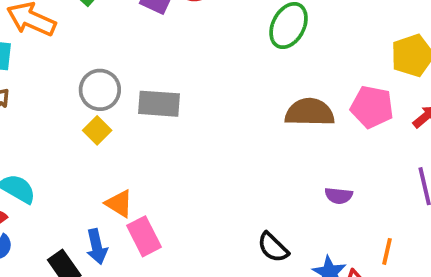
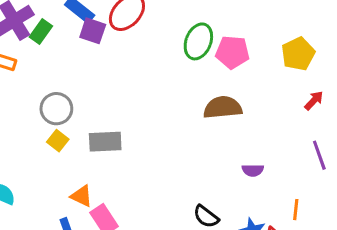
gray rectangle: (159, 104) -> (105, 142), moved
pink pentagon: (372, 107) -> (232, 52), moved

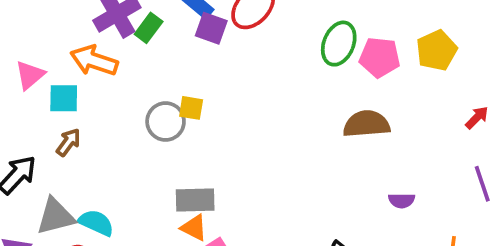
yellow pentagon: (298, 54) -> (437, 50), moved
yellow square: (58, 141) -> (191, 108), moved, turned -30
gray rectangle: (105, 142) -> (195, 200), moved

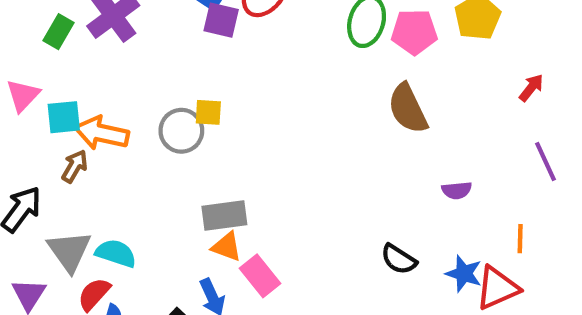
green rectangle: (149, 28) -> (59, 32), moved
orange arrow: (94, 61) -> (102, 133), moved
brown semicircle: (366, 124) -> (408, 109), turned -105
gray triangle: (55, 216) -> (69, 251), turned -45

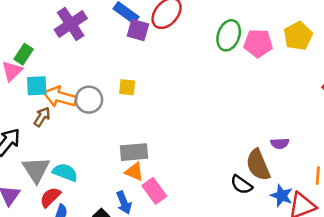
green rectangle: (59, 32) -> (24, 54), moved
brown semicircle: (408, 109) -> (258, 165), moved
gray circle: (181, 131) -> (89, 100), moved

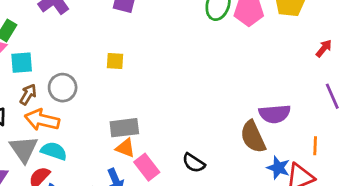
orange arrow: (60, 97) -> (42, 120), moved
gray circle: (89, 100) -> (63, 88), moved
purple semicircle: (280, 143) -> (275, 114), size x1.6
black semicircle: (241, 185) -> (194, 163), moved

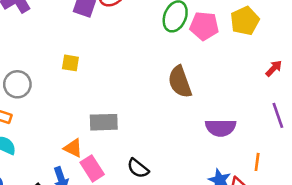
gray rectangle: (124, 128) -> (104, 122), moved
brown semicircle: (253, 137) -> (180, 82), moved

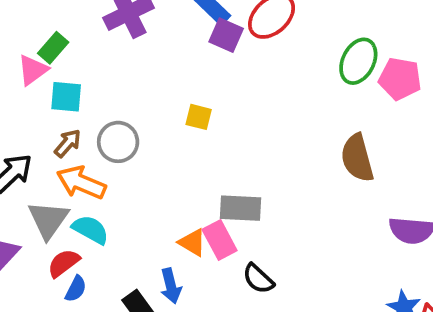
pink rectangle: (92, 168) -> (220, 240), moved
black semicircle: (138, 168) -> (258, 279), moved

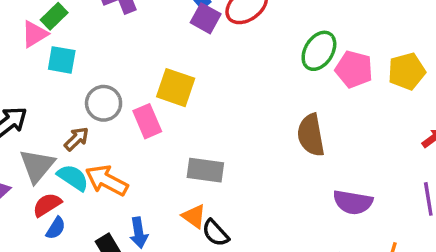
yellow square: (199, 117) -> (176, 88), size x1.6
brown arrow: (68, 143) -> (77, 139), moved
orange arrow: (81, 183) -> (107, 180), moved
pink rectangle: (220, 240) -> (147, 121), moved
orange triangle: (192, 242) -> (194, 216), moved

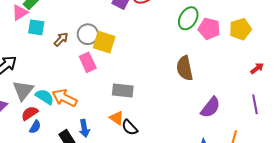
gray circle: (104, 103) -> (88, 34), moved
brown arrow: (77, 139) -> (61, 39), moved
purple semicircle: (353, 202) -> (210, 107), turned -60

